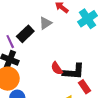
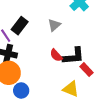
gray triangle: (45, 23) -> (54, 25), moved

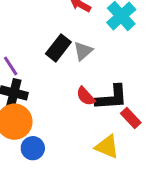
black rectangle: (20, 26) -> (58, 48), moved

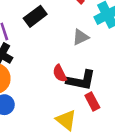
black rectangle: (58, 48) -> (35, 16), moved
gray triangle: (83, 51) -> (81, 37), moved

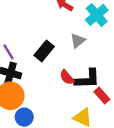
black rectangle: (35, 16) -> (44, 51), moved

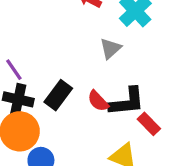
black rectangle: (44, 51) -> (58, 95), moved

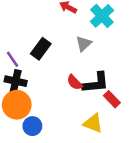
black rectangle: (58, 95) -> (41, 49), moved

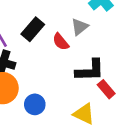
red semicircle: (74, 82) -> (61, 42), moved
blue circle: (32, 126) -> (35, 104), moved

